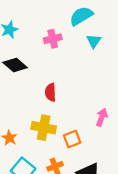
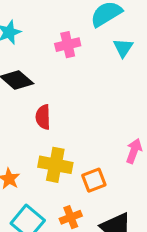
red semicircle: (50, 92) -> (43, 117), moved

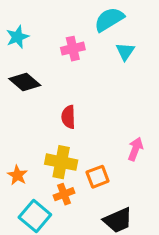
red semicircle: (43, 117) -> (68, 117), moved
orange cross: (71, 217) -> (64, 194), moved

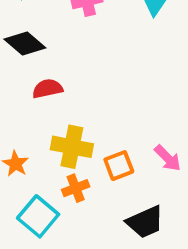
red semicircle: (68, 117) -> (47, 89), moved, turned 80
pink arrow: (135, 149) -> (168, 158), moved, turned 115

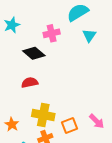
black diamond: (25, 43) -> (34, 53), moved

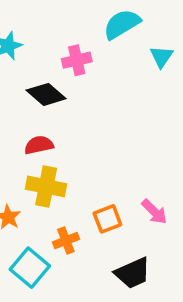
cyan triangle: (89, 35) -> (161, 57), moved
yellow cross: (43, 115) -> (46, 186), moved

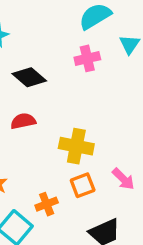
pink cross: (77, 60) -> (87, 58), moved
yellow cross: (46, 186) -> (76, 146), moved

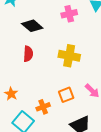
red semicircle: (23, 121) -> (28, 54), turned 105
yellow cross: (76, 146) -> (69, 56), moved

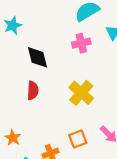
black diamond: (32, 26) -> (38, 57), turned 35
yellow cross: (69, 56) -> (81, 93), turned 30

